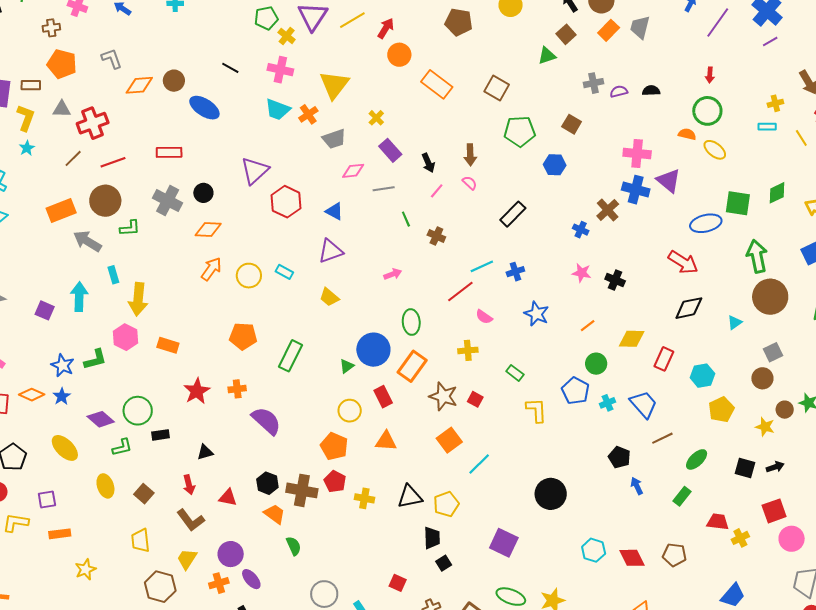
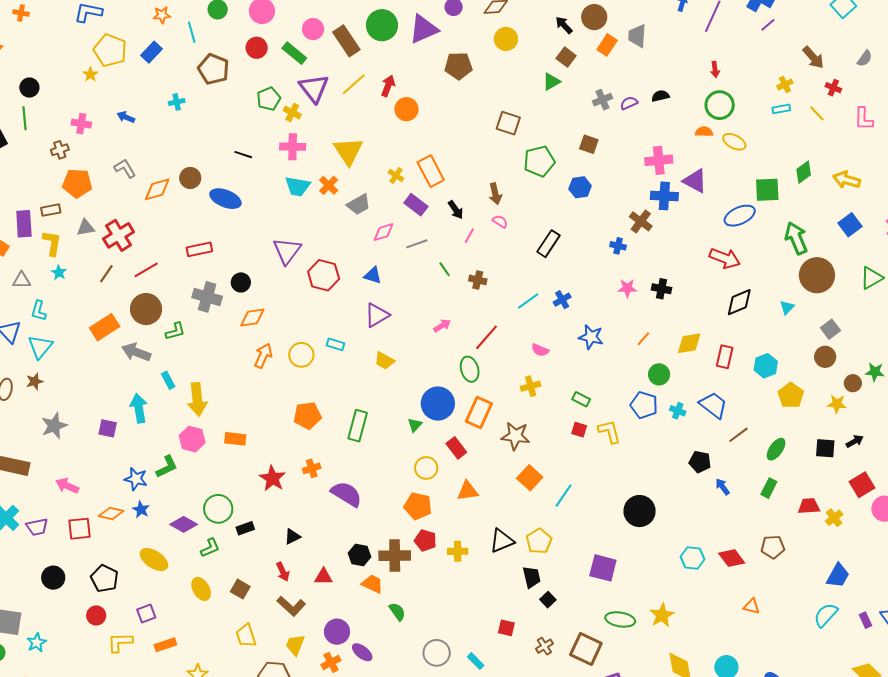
orange rectangle: (437, 84) -> (431, 171), moved, turned 36
red line: (460, 291) -> (487, 337), moved
red square: (475, 399) -> (579, 430), moved
cyan cross: (607, 403) -> (678, 411), turned -35

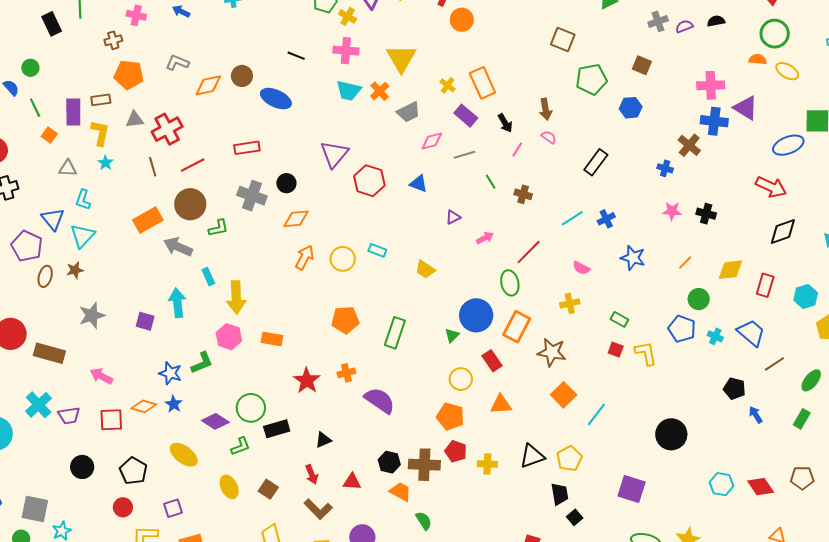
gray L-shape: (125, 168) -> (177, 63), turned -40
brown line: (106, 274) -> (153, 167), turned -54
purple triangle: (377, 315) -> (453, 217), moved, size x0.6
black rectangle: (245, 528) -> (277, 429), size x1.4

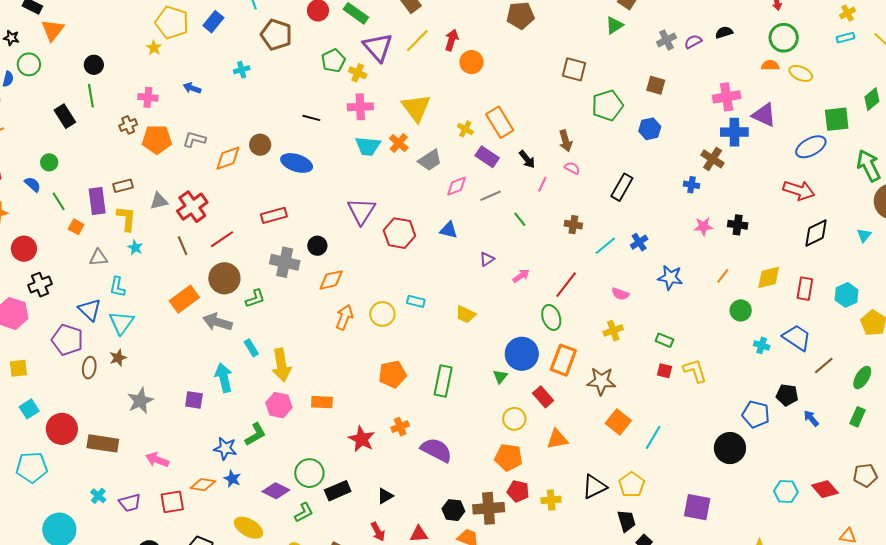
orange pentagon: (129, 75) -> (157, 139), moved
brown cross: (523, 194) -> (573, 225), moved
blue pentagon: (682, 329) -> (756, 414), moved
cyan cross: (39, 405) -> (98, 496), size x0.6

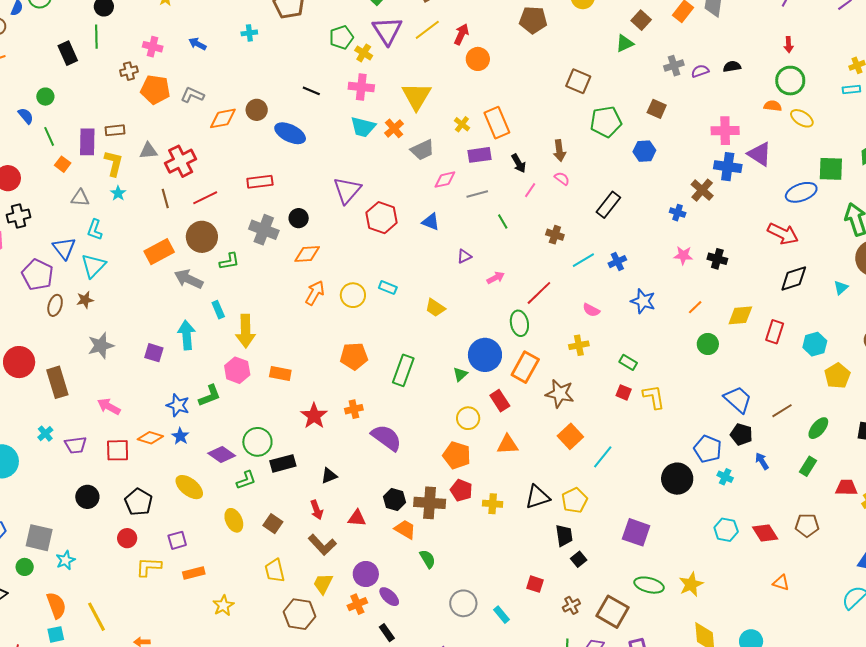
purple rectangle: (487, 157) -> (479, 155), turned -50
blue trapezoid: (797, 338) -> (738, 399), moved
cyan cross: (762, 345) -> (725, 477), moved
brown rectangle: (103, 443) -> (57, 382), turned 56

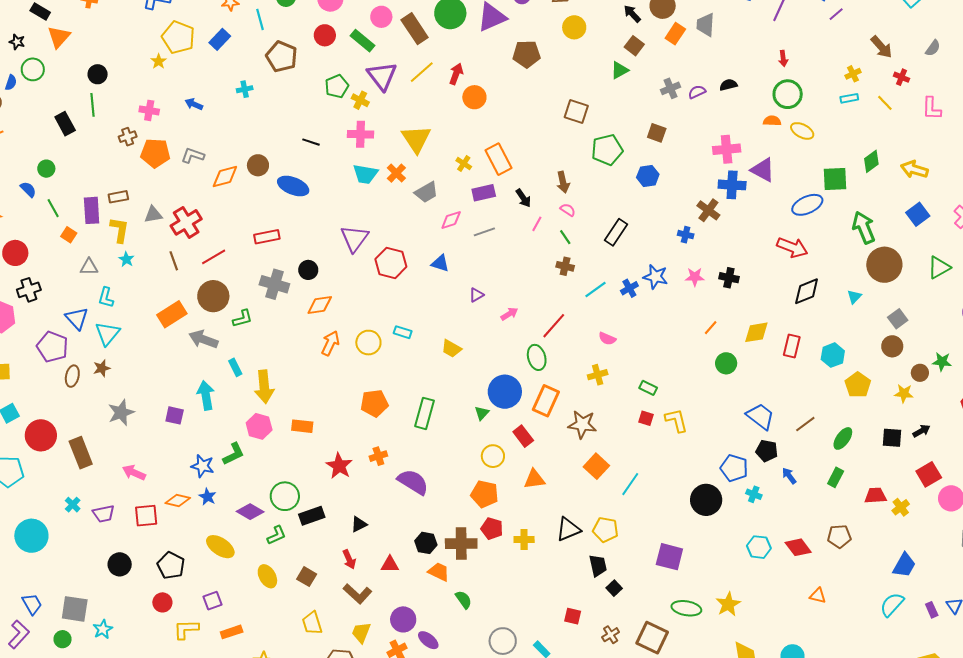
green line: (503, 222) -> (565, 237), moved
blue star: (643, 301) -> (655, 277), moved
yellow pentagon: (575, 500) -> (606, 530), turned -30

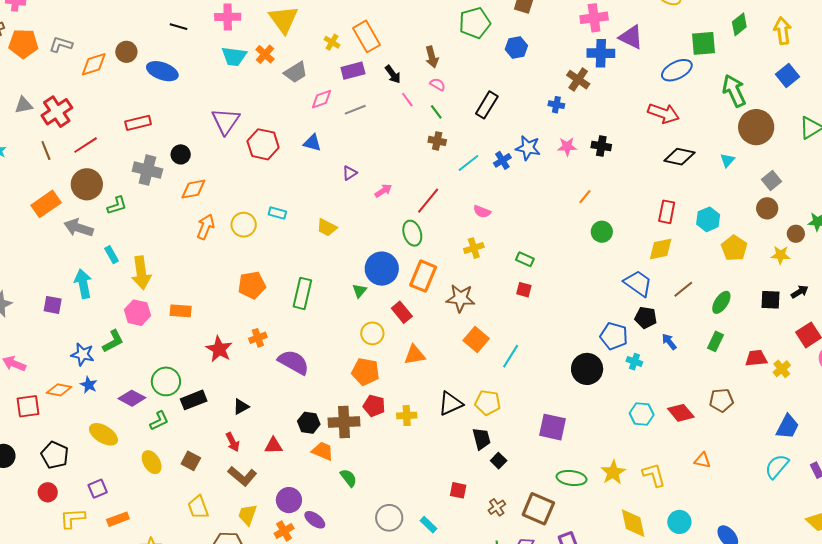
yellow arrow: (914, 169) -> (782, 31), turned 68
pink line: (537, 224) -> (407, 100), turned -63
black diamond: (807, 291) -> (679, 157), turned 36
yellow diamond: (756, 332) -> (661, 249), moved
yellow L-shape: (676, 420) -> (654, 475), moved

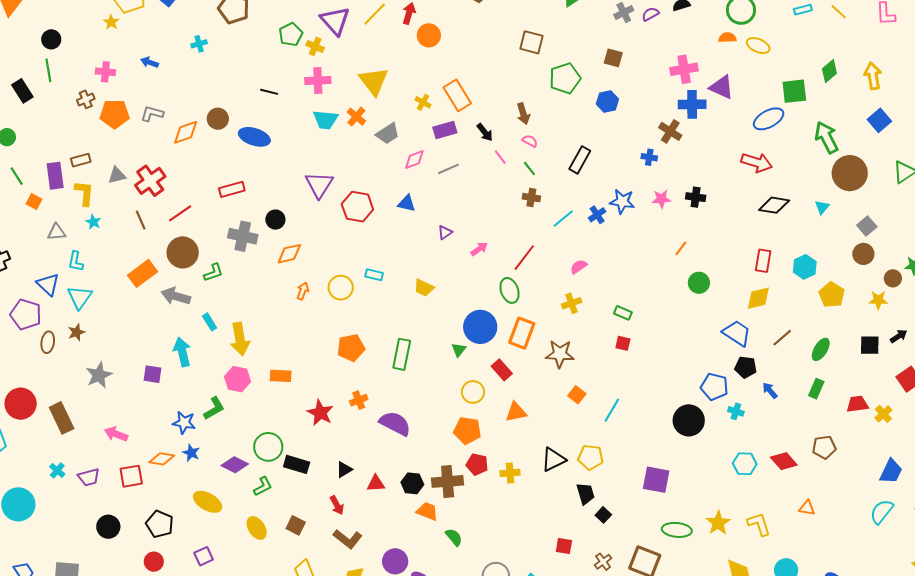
pink semicircle: (482, 212) -> (579, 267), turned 126
orange arrow: (206, 227) -> (303, 291), size x0.7
orange square: (476, 340) -> (577, 395), size x0.7
black rectangle: (194, 400) -> (297, 464), turned 40
red triangle: (274, 446) -> (376, 483), moved

